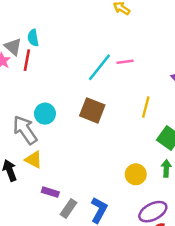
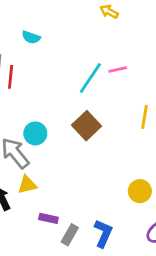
cyan semicircle: (33, 38) -> (31, 37), moved, turned -56
brown square: (92, 110) -> (87, 126), turned 30
yellow triangle: (34, 160) -> (27, 185), turned -36

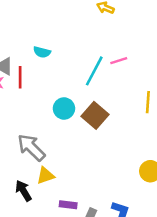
cyan semicircle: (31, 37) -> (42, 52), moved
cyan circle: (35, 133) -> (64, 108), moved

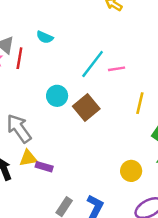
pink line: (119, 61) -> (117, 69), moved
purple rectangle: (68, 205) -> (44, 167), moved

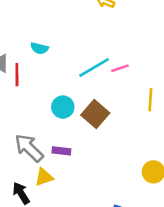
cyan line: (93, 64) -> (94, 68), turned 32
purple rectangle: (44, 167) -> (61, 151), moved

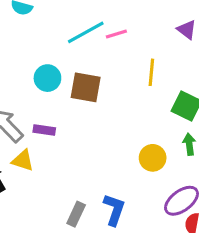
brown square: (95, 114) -> (86, 87), turned -32
yellow triangle: (44, 177) -> (23, 160), turned 36

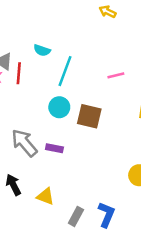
cyan line: (86, 32) -> (65, 71), moved, turned -44
yellow triangle: (23, 160) -> (45, 196), moved

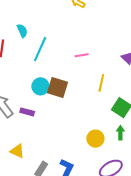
cyan semicircle: (42, 50) -> (22, 31), turned -136
cyan circle: (59, 107) -> (40, 86), moved

